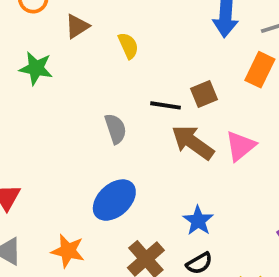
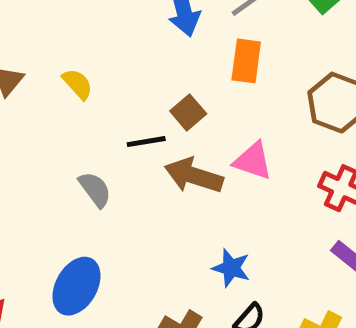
pink triangle: (240, 146) -> (253, 161), turned -44
blue ellipse: (114, 200) -> (76, 286), moved

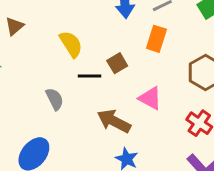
yellow semicircle: (77, 84) -> (71, 44), moved, size x1.4
brown arrow: (194, 176) -> (114, 121), moved

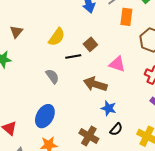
orange rectangle: (156, 39) -> (126, 17), moved
yellow semicircle: (71, 44) -> (57, 37), turned 78

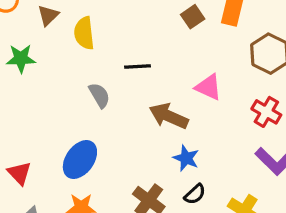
yellow semicircle: (57, 37) -> (84, 33), moved, turned 132
brown square: (90, 44) -> (193, 17), moved

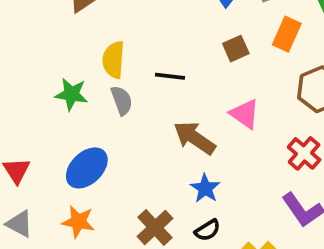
brown square: (193, 17) -> (236, 49), moved
yellow semicircle: (84, 33) -> (114, 60), moved
green star: (21, 58) -> (71, 94), moved

